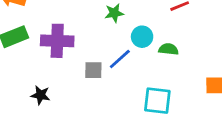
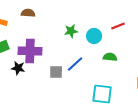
cyan circle: (142, 37) -> (94, 36), moved
black star: (41, 95) -> (18, 68), moved

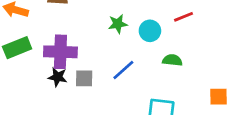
black star: (18, 68) -> (58, 77), moved
gray square: (56, 72) -> (84, 78), moved

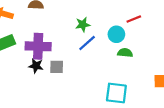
cyan circle: (150, 31) -> (116, 34), moved
blue line: (123, 70) -> (87, 43), moved

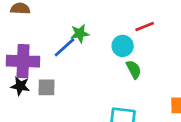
blue line: (87, 43) -> (64, 47), moved
green semicircle: (125, 53) -> (134, 69), turned 56

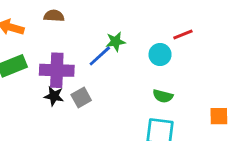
green semicircle: (134, 69) -> (163, 96), moved, turned 132
gray square: (47, 87) -> (81, 98), turned -30

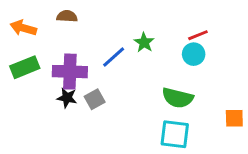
green star: (116, 42) -> (144, 42), moved, turned -30
cyan circle: (160, 55) -> (194, 54), moved
green semicircle: (163, 96) -> (178, 98), size x1.5

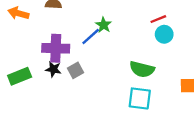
green star: (144, 42) -> (104, 25), moved
cyan circle: (194, 54) -> (164, 34), moved
green rectangle: (25, 67) -> (20, 76), moved

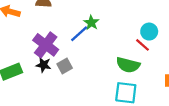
red line: (158, 19) -> (142, 45), moved, turned 64
purple cross: (56, 48) -> (46, 45), turned 35

